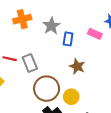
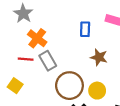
orange cross: (22, 19) -> (37, 38), moved, turned -30
gray star: (51, 26) -> (23, 14), moved

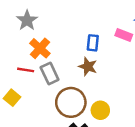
brown star: (99, 57) -> (88, 67), moved

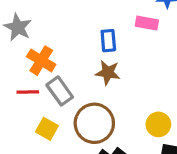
yellow square: (12, 98) -> (47, 129), moved
yellow circle: (100, 110) -> (158, 124), moved

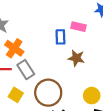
pink rectangle: (147, 23) -> (79, 27), moved
brown star: (108, 73) -> (76, 58), moved

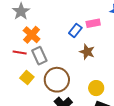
pink rectangle: (79, 27) -> (93, 23), turned -32
blue rectangle: (60, 37) -> (75, 30), turned 32

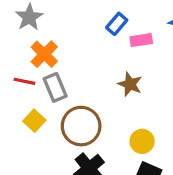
blue rectangle: (75, 30) -> (117, 24), moved

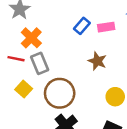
blue rectangle: (117, 24) -> (82, 26), moved
yellow circle: (142, 141) -> (115, 97), moved

